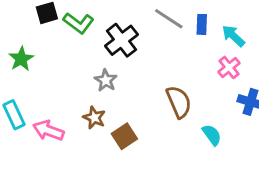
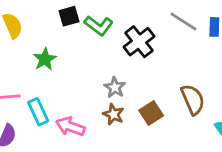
gray star: (106, 80) -> (115, 87), moved
brown square: (124, 136) -> (151, 113), moved

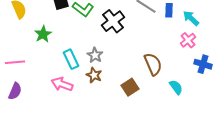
cyan rectangle: (38, 112) -> (71, 59), moved
brown square: (151, 113) -> (130, 87), moved

